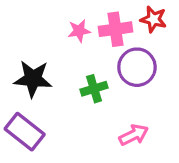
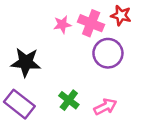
pink cross: (115, 29) -> (91, 23), turned 30
green cross: (94, 89) -> (69, 100), moved, turned -36

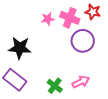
green cross: (69, 100) -> (55, 86), moved

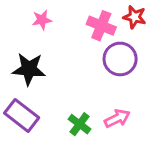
pink star: (48, 19) -> (42, 20), moved

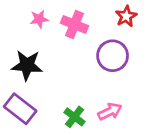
red star: (135, 17) -> (126, 16), turned 30
pink cross: (101, 26) -> (74, 24), moved

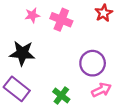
purple circle: (113, 56) -> (93, 63), moved
pink arrow: (110, 111) -> (101, 90), moved

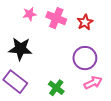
red star: (104, 13) -> (85, 22), moved

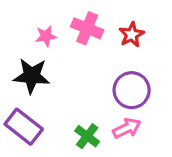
pink star: (30, 14) -> (46, 36), moved
pink arrow: (93, 83) -> (127, 128), moved

